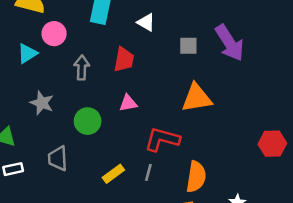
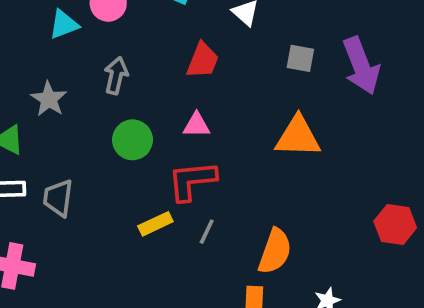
gray arrow: (82, 68) -> (116, 75), moved
gray star: (42, 103) -> (49, 99), moved
red L-shape: (162, 139) -> (192, 181), moved, turned -32
gray trapezoid: (58, 159) -> (58, 198), moved

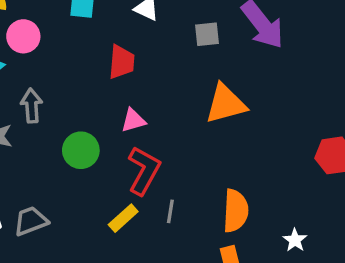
gray arrow: (116, 75) -> (32, 106), moved
red L-shape: (192, 181) -> (144, 171), turned 141
gray trapezoid: (58, 198) -> (31, 221), turned 78

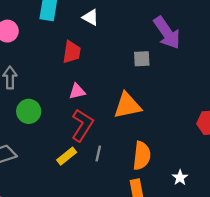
gray square: (207, 34) -> (142, 59), moved
orange triangle: (226, 104) -> (127, 106), moved
green circle: (81, 150) -> (29, 111), moved

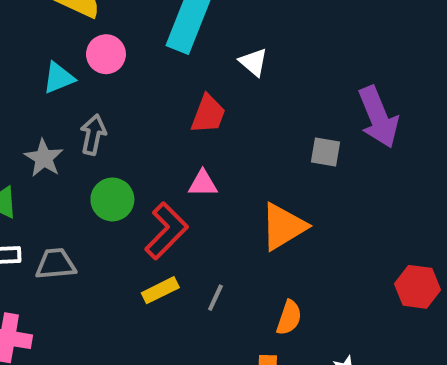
orange triangle: (127, 106) -> (283, 227), turned -32
red L-shape: (82, 125) -> (166, 231), moved
orange semicircle: (142, 156) -> (289, 318), size x0.7

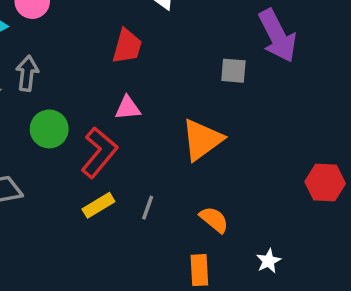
orange semicircle: (289, 318) -> (214, 220), turned -64

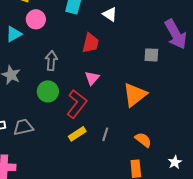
gray arrow: (27, 73) -> (51, 61), moved
pink triangle: (128, 108) -> (92, 78), turned -42

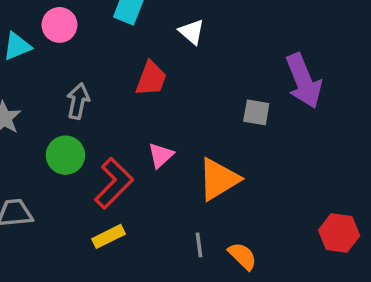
pink triangle: (92, 78) -> (161, 155), moved
gray line: (105, 134) -> (199, 245), moved, turned -32
orange semicircle: (143, 140) -> (243, 256), moved

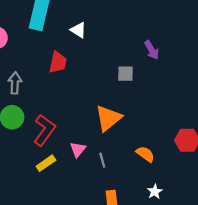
purple arrow: (304, 81) -> (152, 50), size x0.6
pink triangle: (161, 155) -> (78, 150), moved
orange semicircle: (243, 256) -> (145, 154), moved

